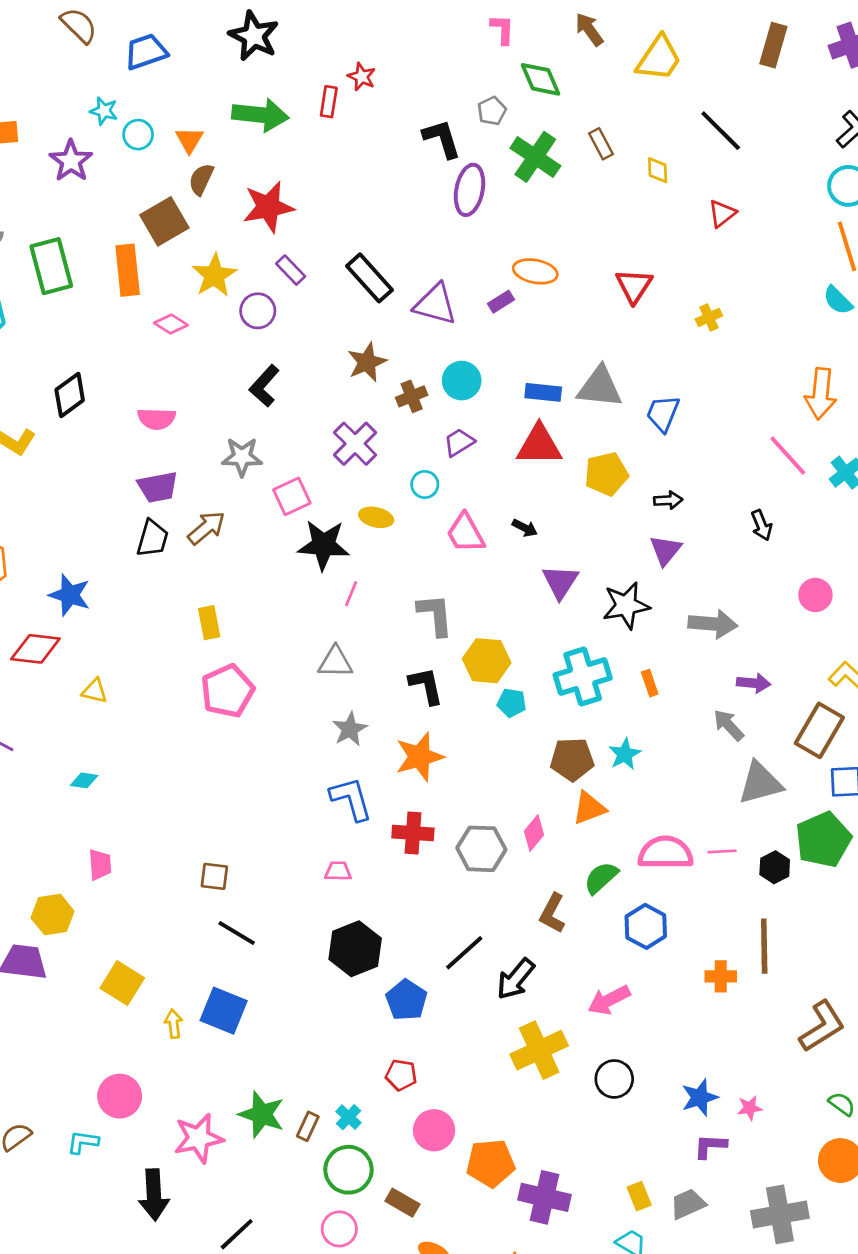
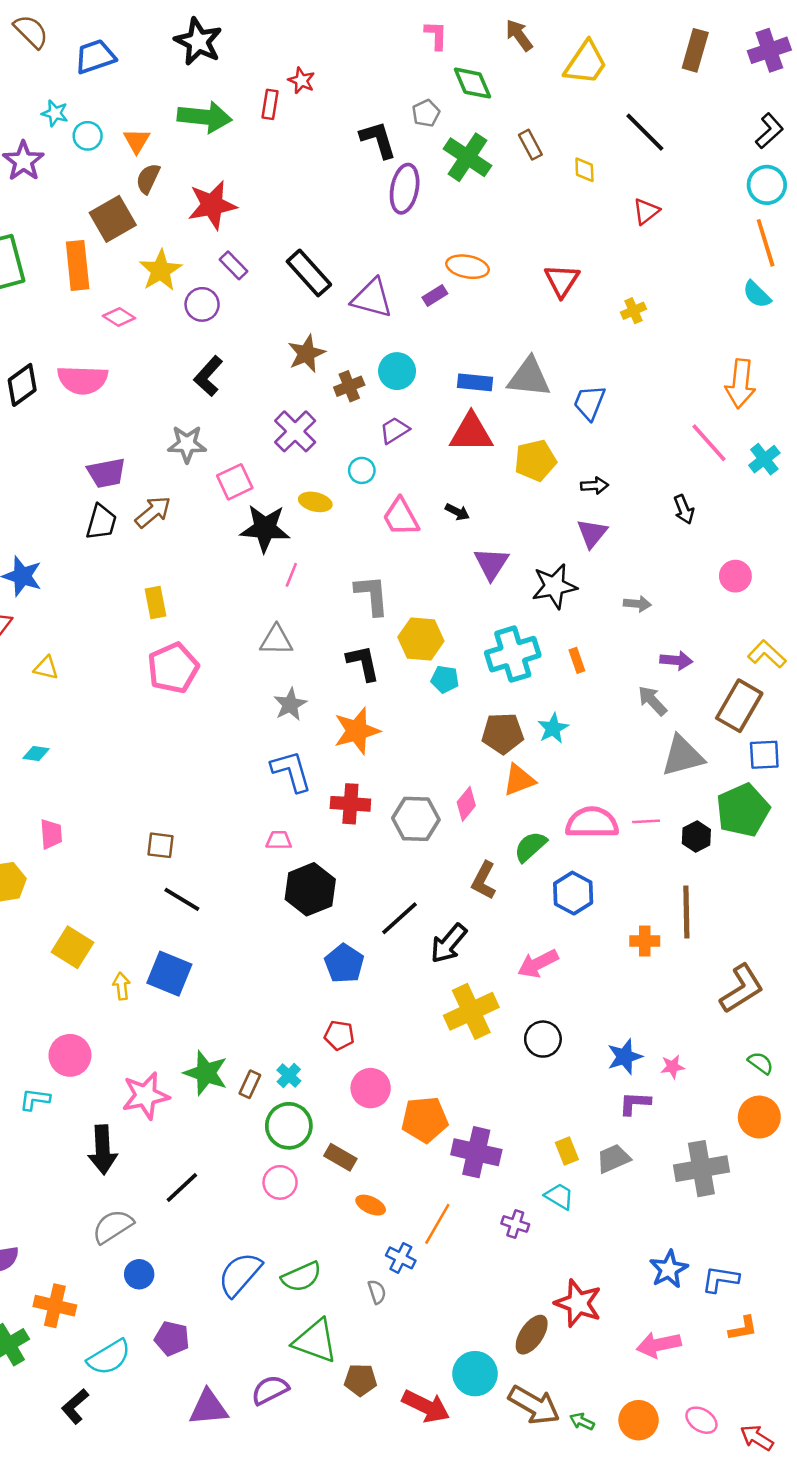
pink semicircle: (156, 419) -> (83, 380), moved, size x1.4
gray arrow: (713, 624) -> (637, 604), size x0.6
black hexagon: (355, 949) -> (310, 889), moved

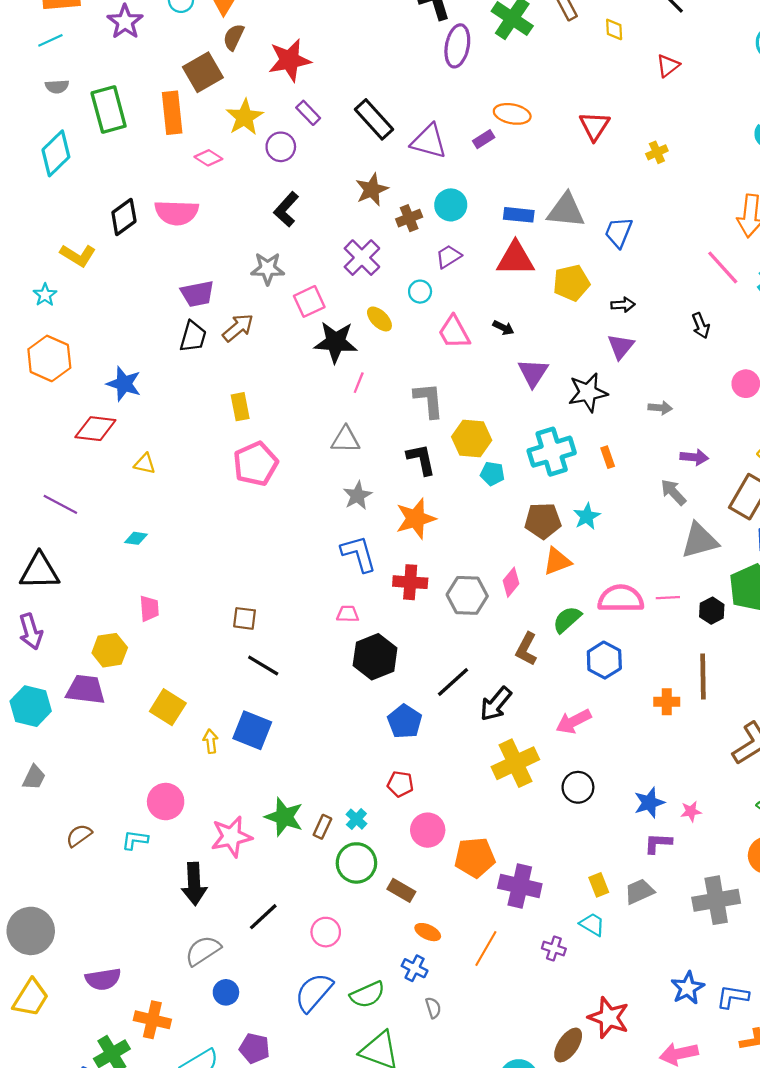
yellow ellipse: (315, 502) -> (379, 319), turned 32
pink circle: (280, 1182) -> (326, 932), moved
blue cross: (401, 1258) -> (415, 968), moved

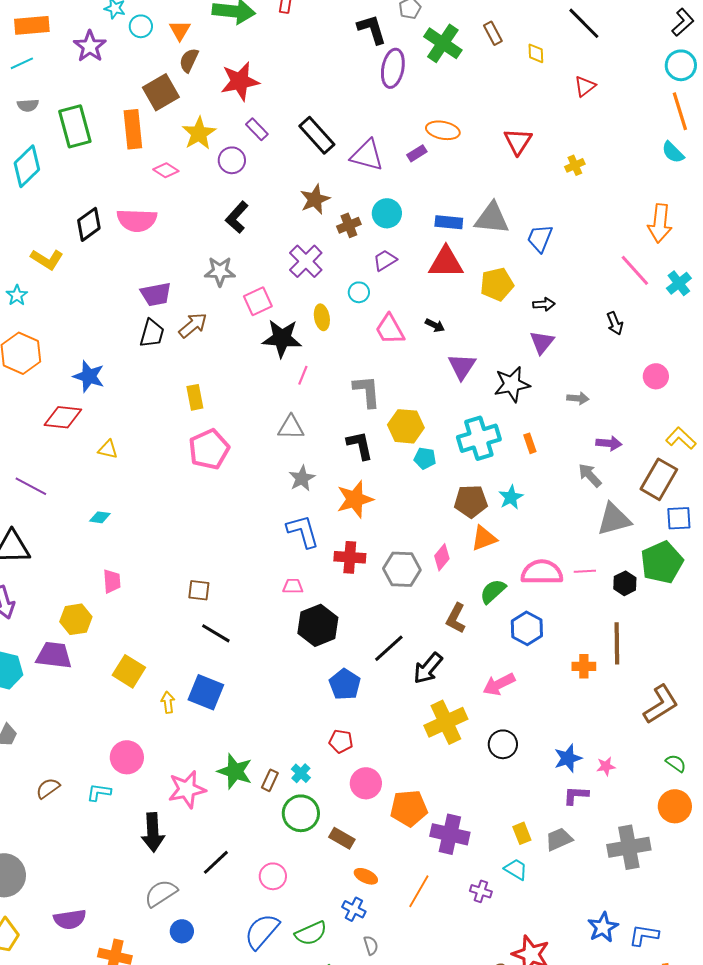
yellow ellipse: (379, 319) -> (322, 317), turned 35

